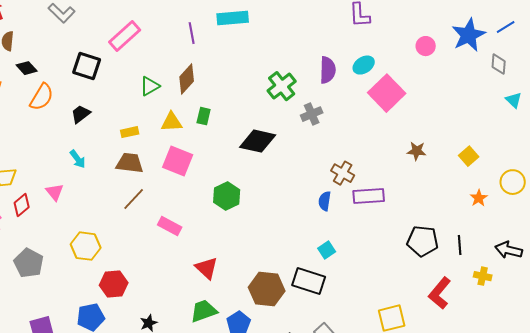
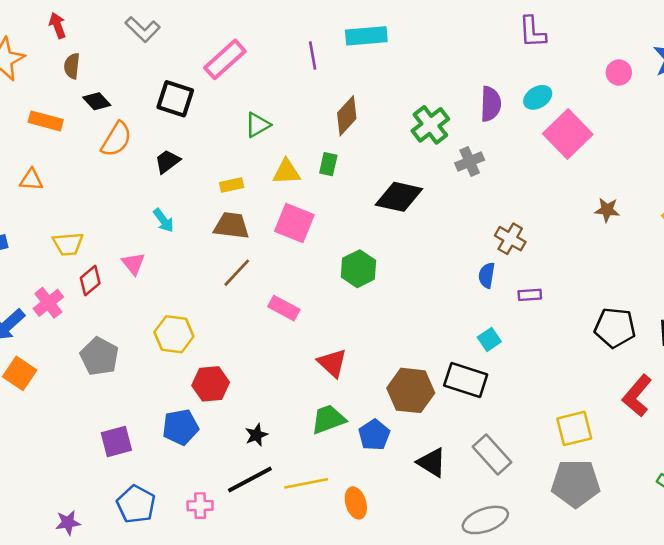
brown diamond: (187, 79) -> (347, 116), moved
purple rectangle: (369, 196) -> (530, 295), moved, size x0.6

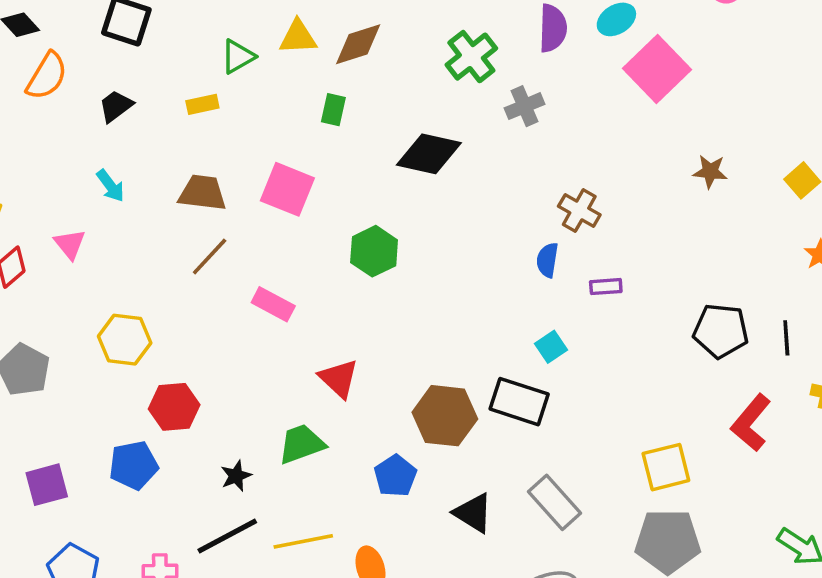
brown diamond: (347, 116) -> (358, 44), turned 30
yellow triangle: (286, 172) -> (298, 37), moved
yellow rectangle: (232, 185) -> (202, 104), moved
green trapezoid: (328, 419) -> (302, 444), moved

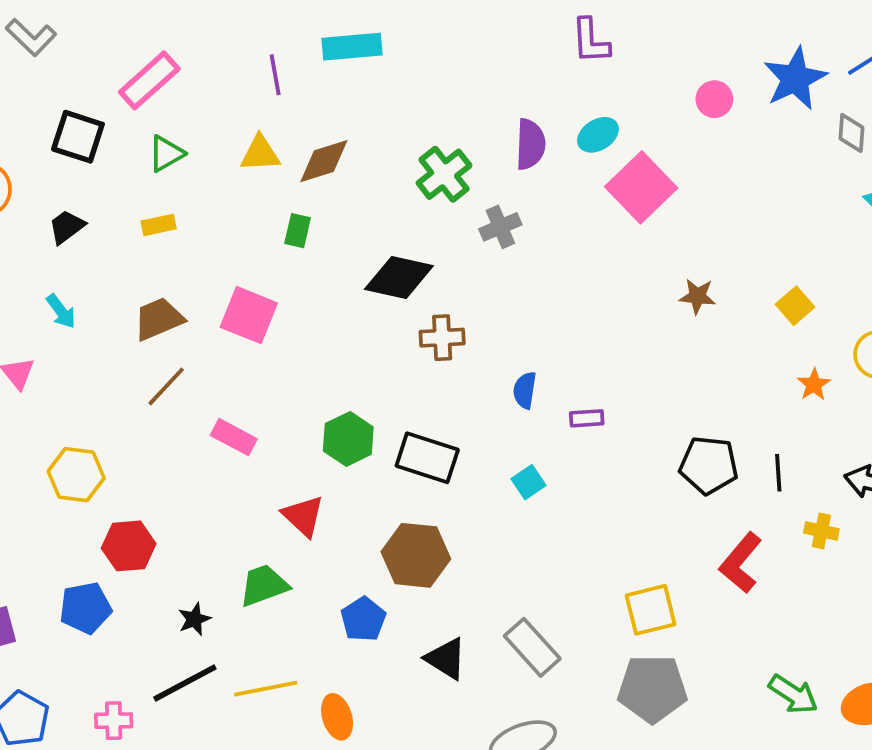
green triangle: (238, 57) -> (166, 154), moved
brown trapezoid: (202, 193) -> (159, 319), turned -30
brown cross: (579, 210) -> (442, 338), moved, turned -33
green hexagon: (374, 251) -> (348, 439), moved
black rectangle: (519, 402) -> (427, 458), moved

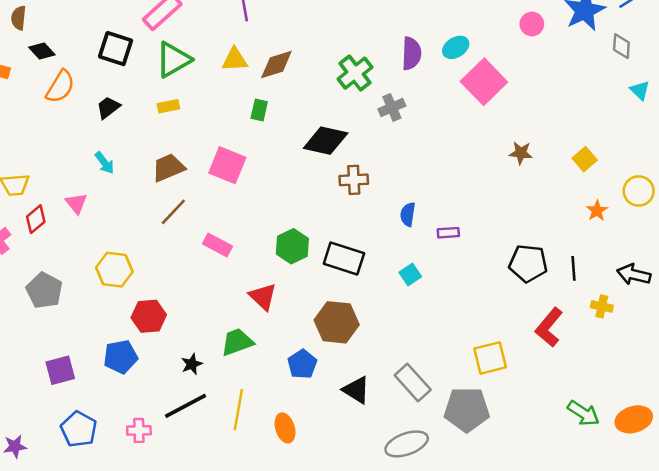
green triangle: (166, 154) -> (173, 60), size x1.5
yellow line: (266, 689) -> (238, 410), turned -69
gray pentagon: (652, 689) -> (467, 410), moved

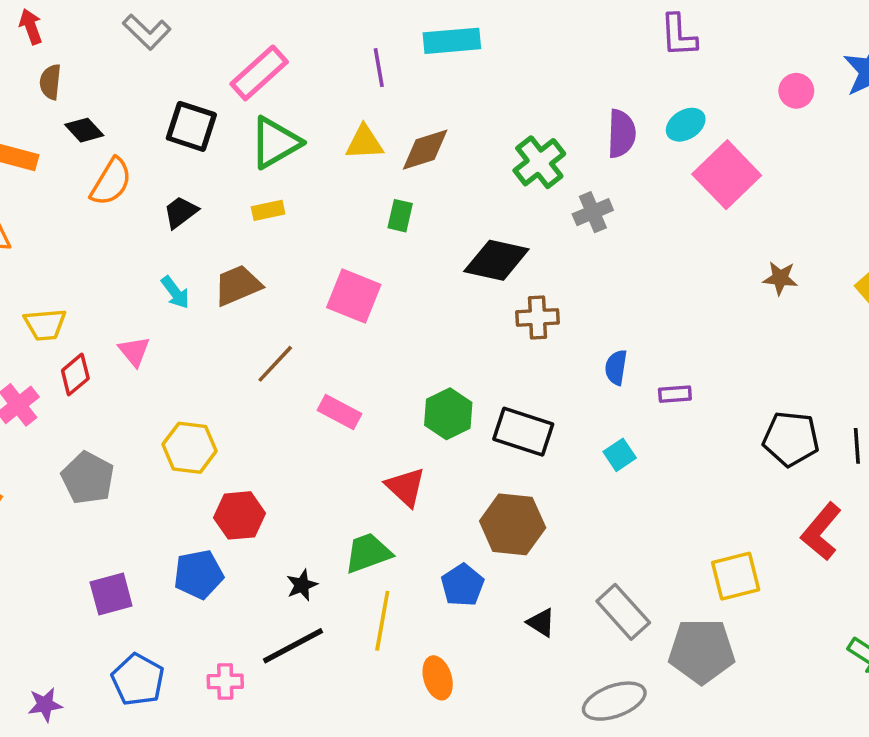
brown trapezoid: (168, 168) -> (238, 285), moved
black triangle: (356, 390) -> (541, 623), size x0.7
yellow line: (238, 410) -> (382, 621), moved

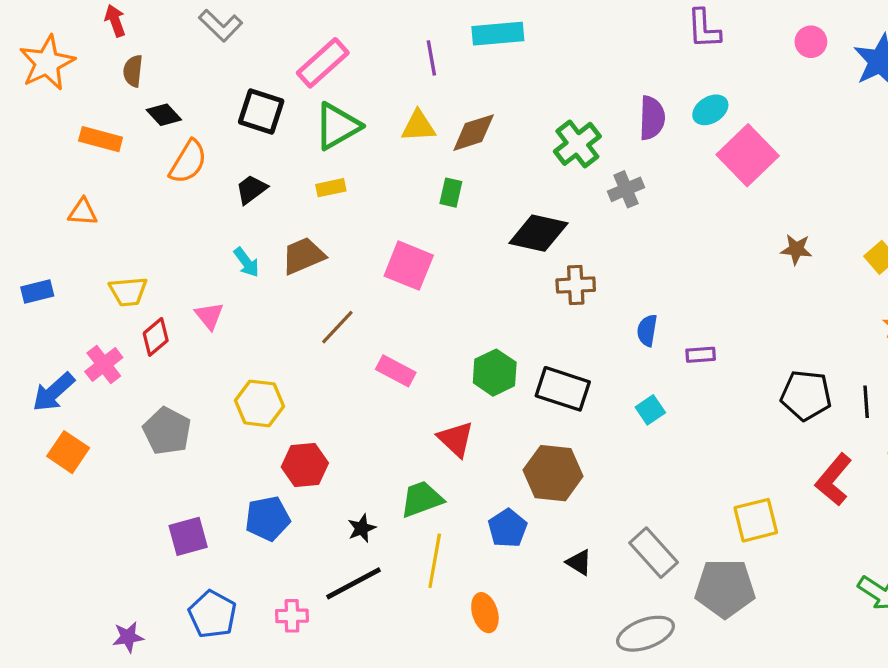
pink circle: (796, 91) -> (811, 42), moved

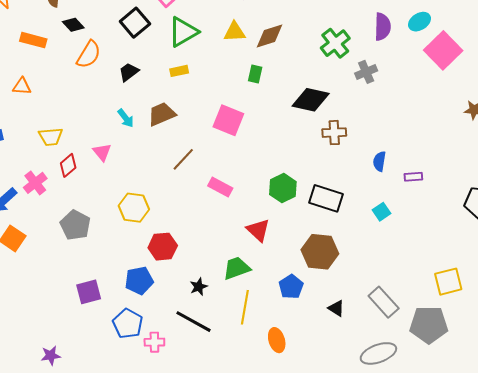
black square: (261, 111) -> (135, 23), turned 32
black line: (354, 583) -> (193, 322), turned 57
blue pentagon: (212, 614) -> (128, 324), moved

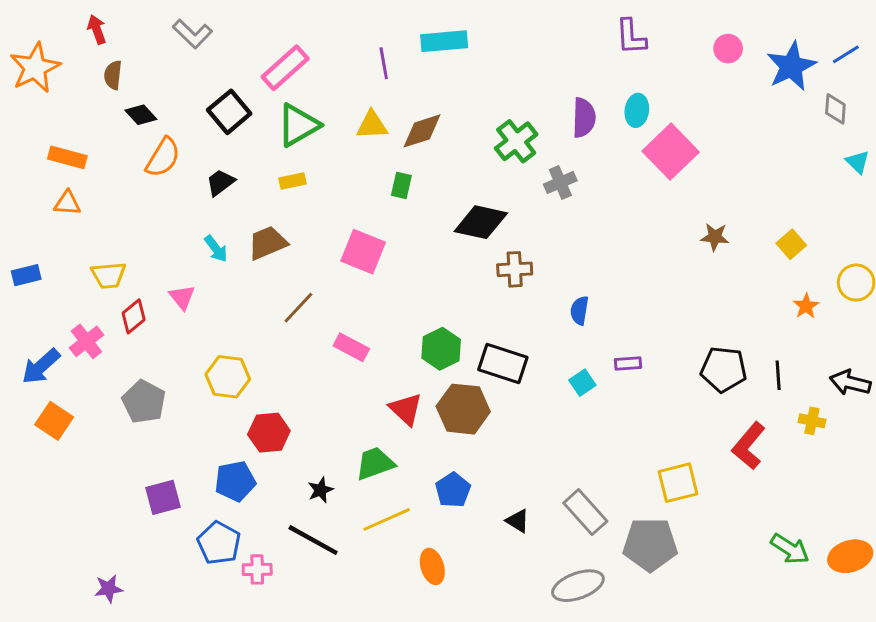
cyan ellipse: (420, 22) -> (637, 110), turned -50
orange rectangle: (33, 40) -> (67, 157), moved
purple rectangle: (413, 177) -> (628, 363), moved
brown hexagon: (320, 252) -> (463, 409), moved
yellow line: (245, 307) -> (387, 519), turned 56

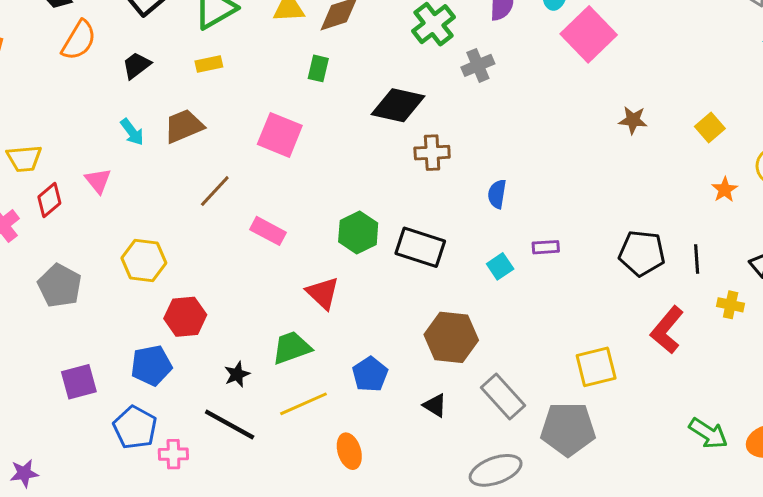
brown hexagon: (463, 409) -> (451, 337), moved

